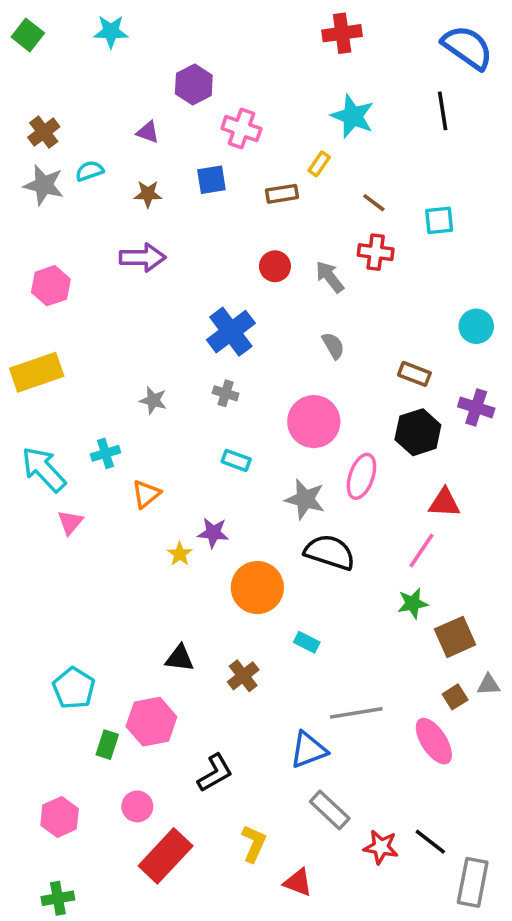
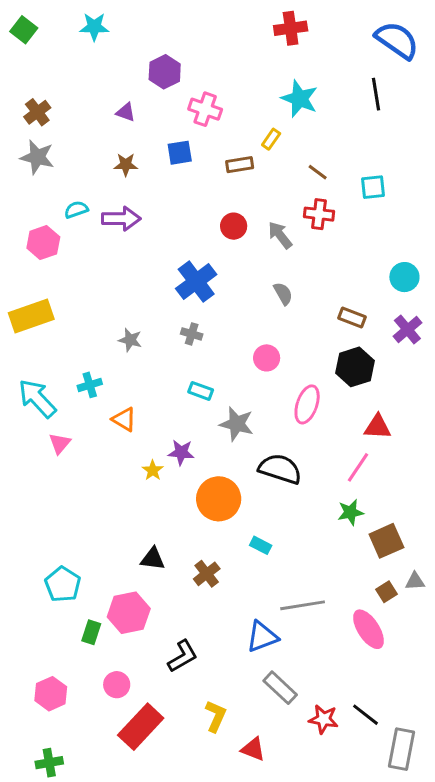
cyan semicircle: (90, 171) -> (76, 210), moved
purple cross: (476, 407) -> (407, 329), moved, turned 32
pink circle: (314, 422) -> (267, 358), size x0.6
orange triangle: (146, 494) -> (124, 419), turned -50
gray star: (305, 499) -> (237, 424), moved

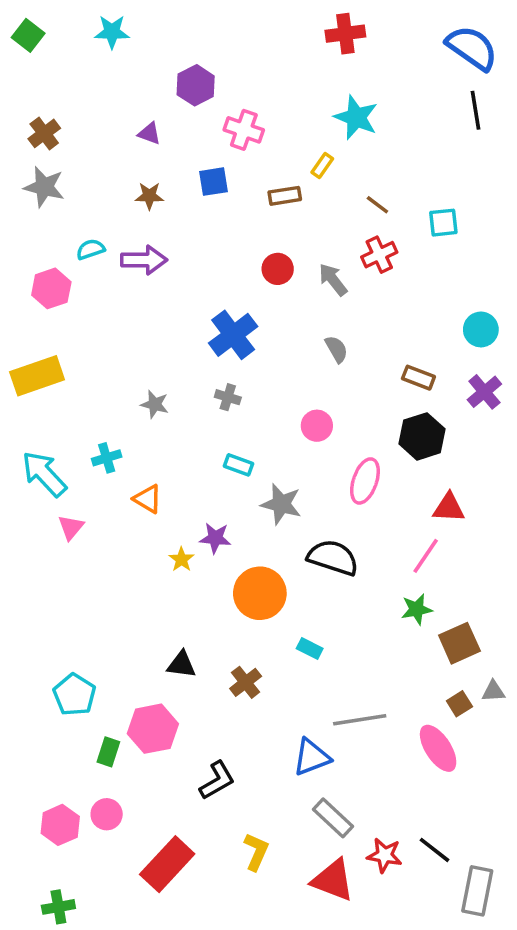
black line: (376, 94) -> (475, 110), moved
red cross: (319, 214) -> (379, 255), turned -32
pink circle: (117, 685) -> (107, 814), moved
red triangle: (253, 749) -> (333, 880), moved, size x1.5

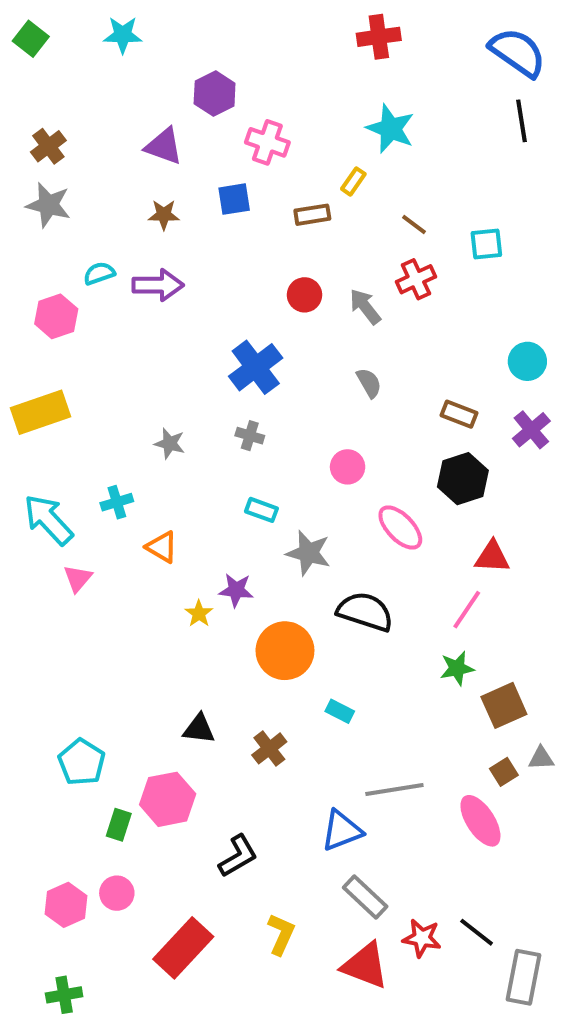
purple triangle: (149, 133) -> (164, 146), size x1.5
pink ellipse: (365, 481) -> (400, 528), turned -63

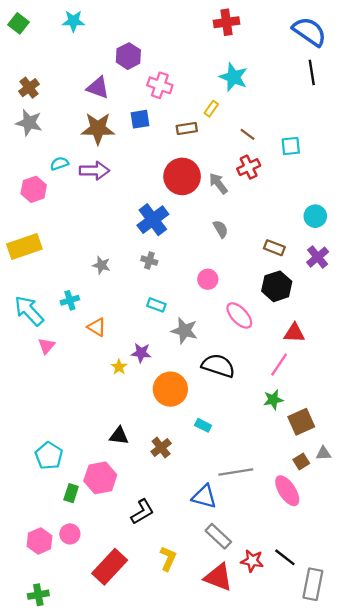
brown star: (164, 215) -> (98, 129), size x1.8
red circle: (305, 295) -> (182, 176), size x1.8
blue triangle: (342, 831) -> (204, 497), turned 36

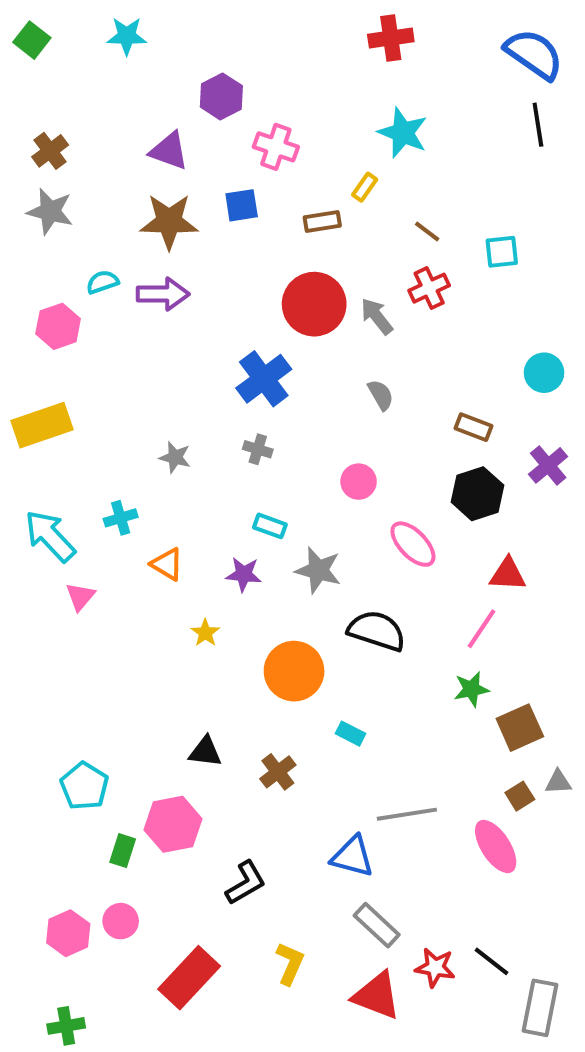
purple cross: (318, 257) -> (548, 465), moved
purple star: (141, 353) -> (244, 574), moved

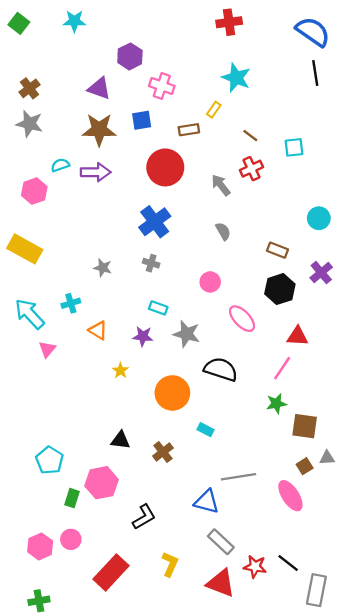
red circle: (314, 304) -> (165, 167), moved
yellow rectangle: (42, 425) -> (25, 249), turned 48
brown square: (520, 728) -> (305, 426), turned 32

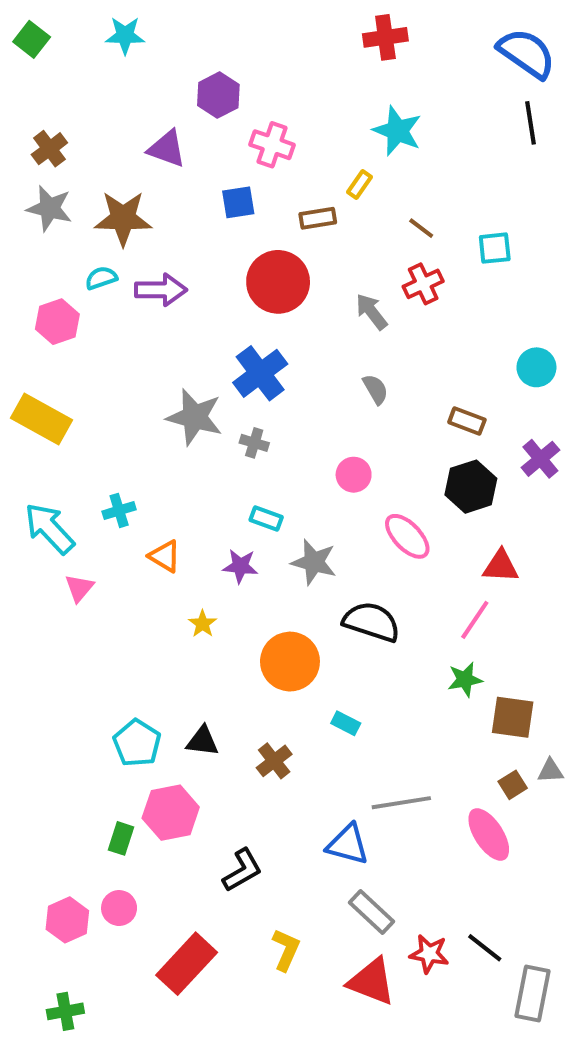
brown star: (99, 130) -> (123, 218), moved
gray star: (103, 268) -> (195, 417), moved, size x1.8
cyan pentagon: (50, 460) -> (137, 743), moved

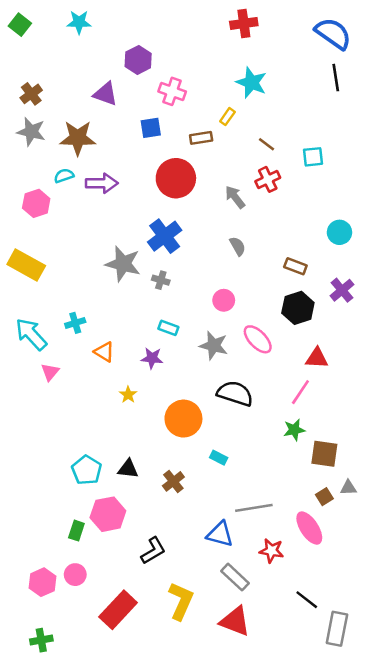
gray star: (314, 562) -> (214, 346), moved
yellow L-shape: (286, 950) -> (181, 601), size x1.4
red star: (429, 954) -> (272, 551), moved

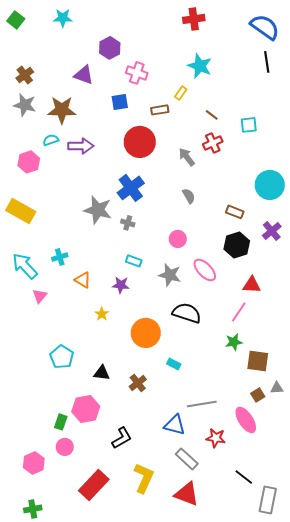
cyan circle: (339, 232) -> (270, 185), size x1.5
cyan pentagon: (87, 470) -> (62, 357), moved
pink circle: (75, 575) -> (65, 447), moved

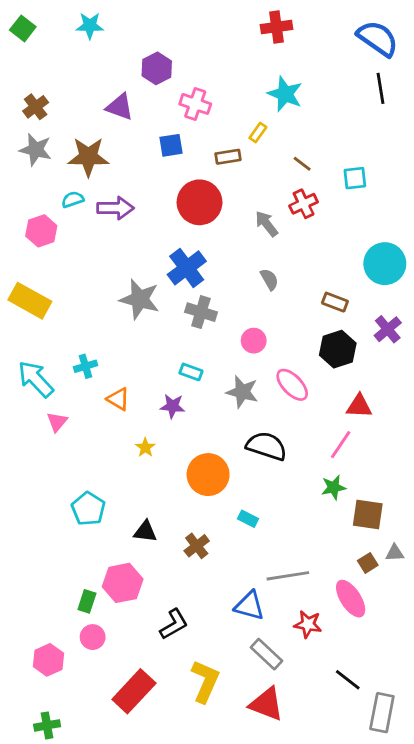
gray cross: (128, 223) -> (201, 312), moved, size x1.5

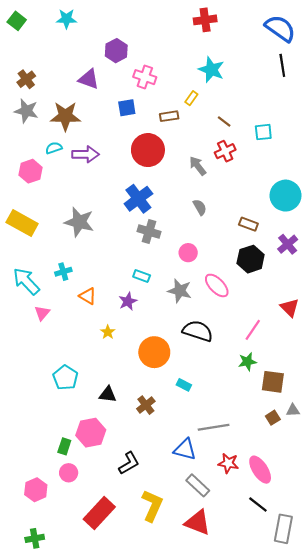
gray star: (140, 299) -> (79, 222), moved
purple star: (172, 406) -> (128, 301), turned -30
red triangle: (359, 406) -> (290, 308), moved, turned 42
pink ellipse: (351, 599) -> (260, 470), moved

